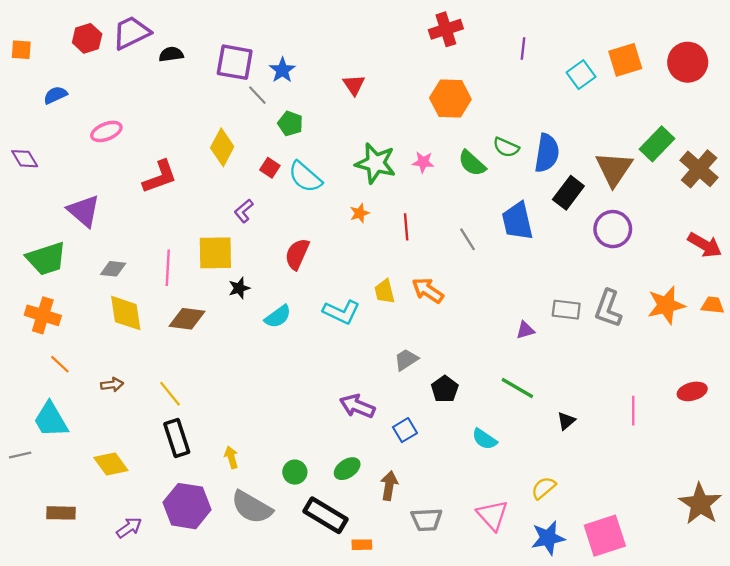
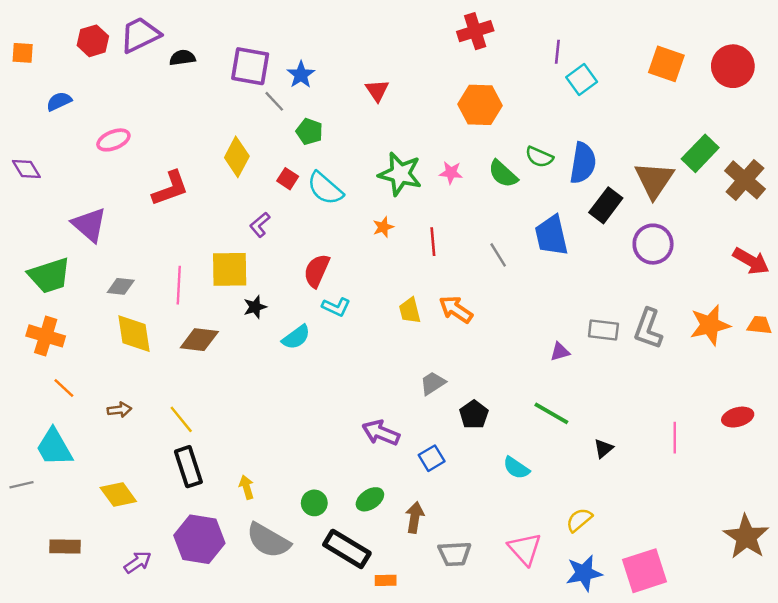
orange square: (625, 60) -> (666, 64), turned 36
cyan square: (581, 75) -> (582, 80), moved
cyan L-shape: (341, 312) -> (336, 307), moved, size x0.7

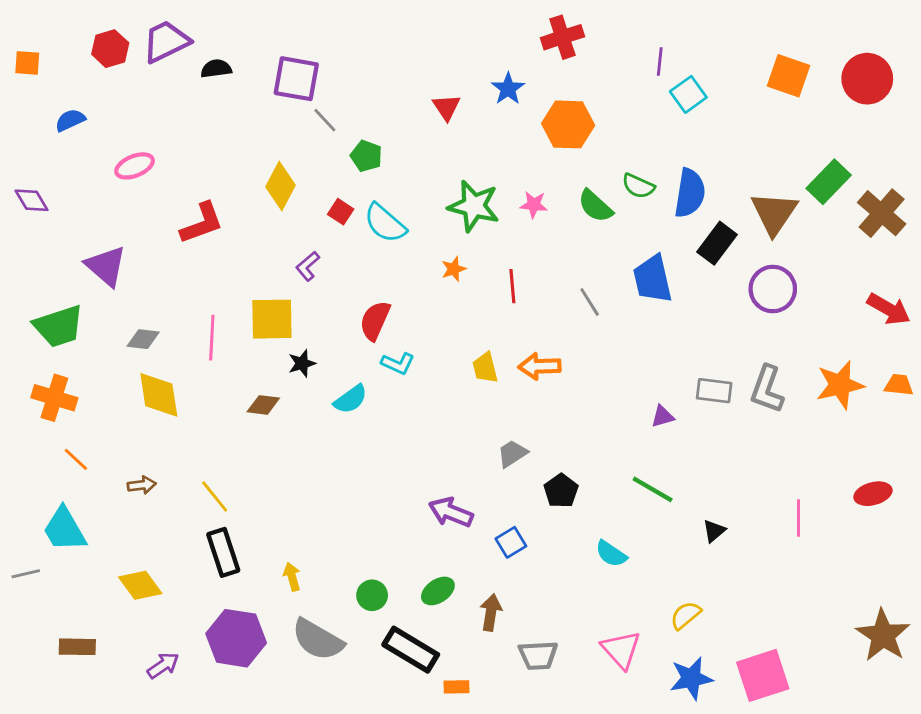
blue star: (301, 75) -> (508, 89), moved
orange arrow: (456, 309) -> (540, 366), turned -36
brown diamond: (199, 340) -> (263, 405), moved, size x0.7

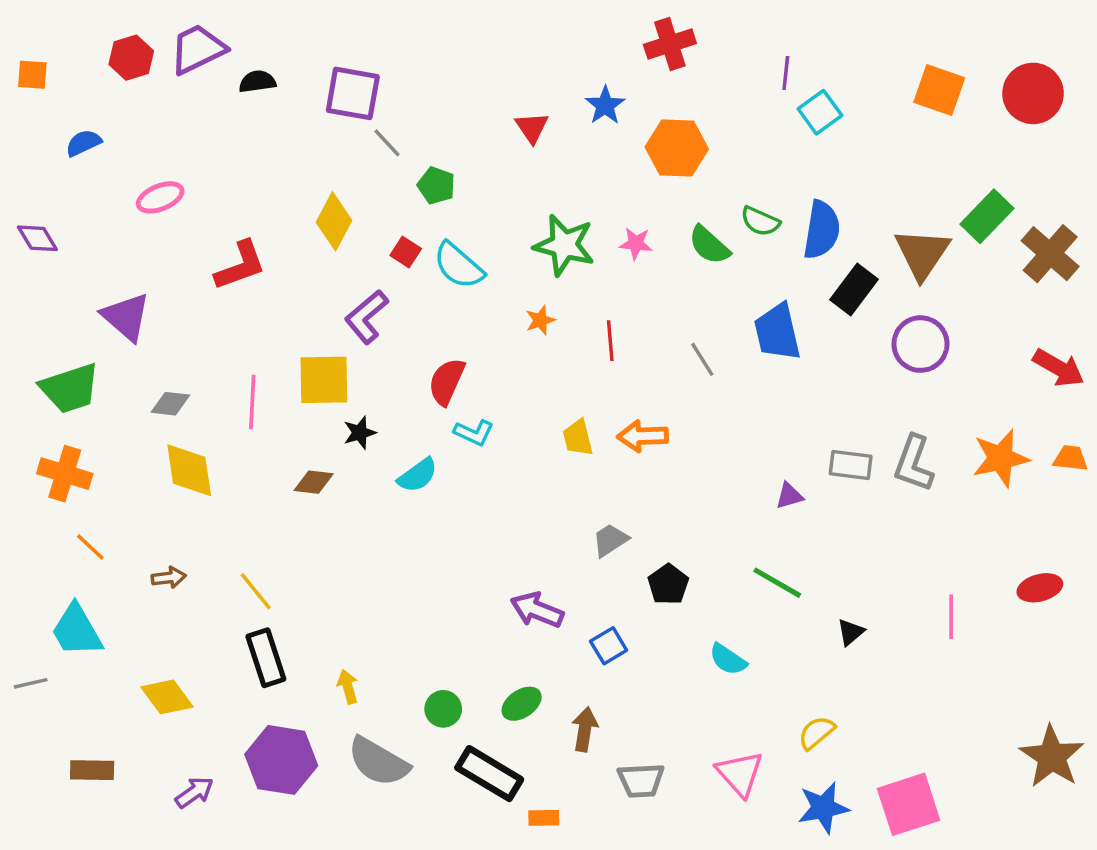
purple L-shape: (308, 266) -> (366, 317), size x1.5

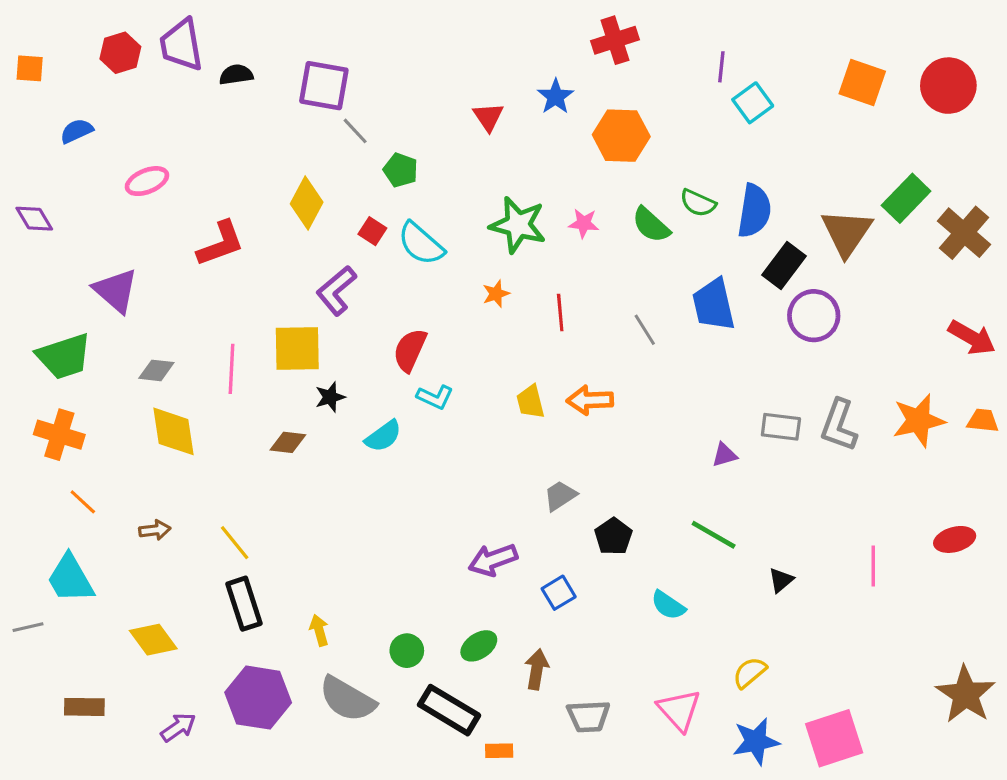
purple trapezoid: (198, 49) -> (181, 45), turned -74
purple circle: (920, 344) -> (814, 316), moved
purple arrow: (537, 610) -> (493, 560), turned -42

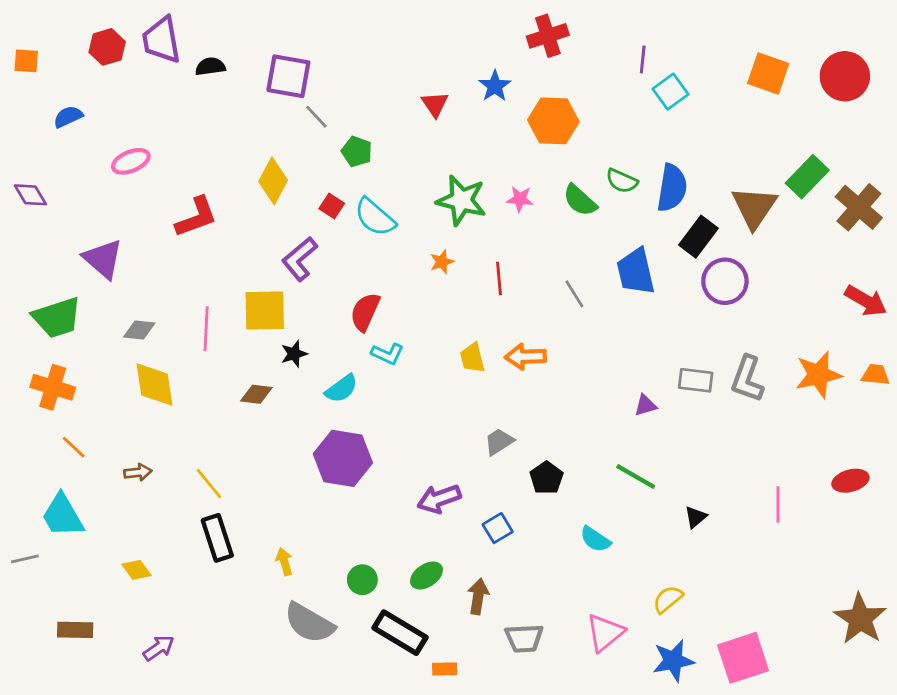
yellow diamond: (153, 640) -> (136, 570), size x0.7
purple hexagon: (258, 698) -> (343, 458), moved
pink triangle: (679, 710) -> (605, 633), turned 33

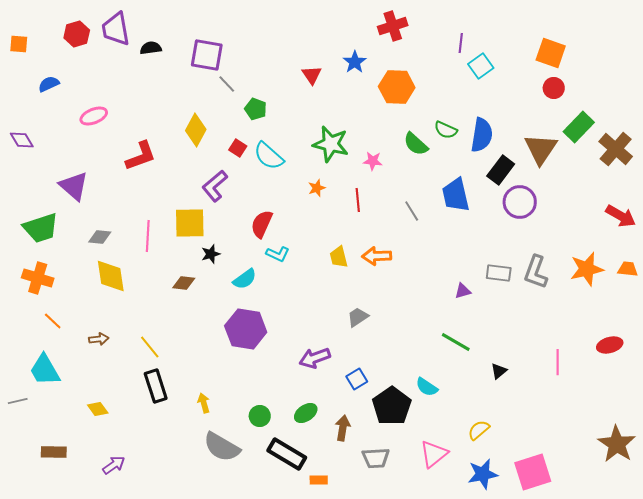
red circle: (845, 76) -> (554, 88), moved, size x0.6
pink star: (520, 199) -> (373, 161), moved
black pentagon: (546, 478) -> (392, 406), moved, size x1.6

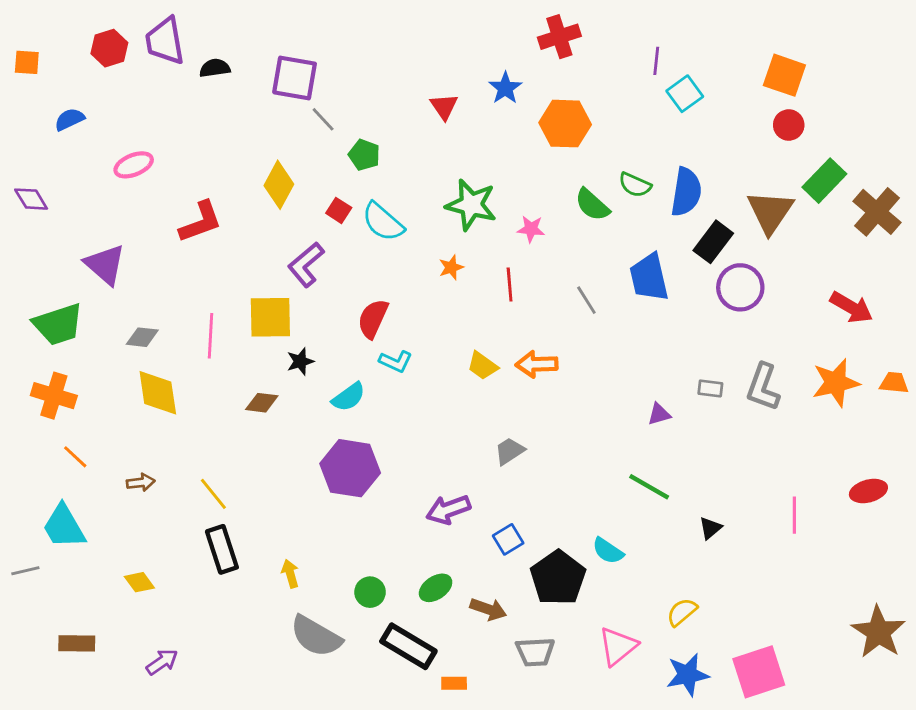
red arrow: (621, 216) -> (851, 307), moved
yellow trapezoid: (339, 257) -> (483, 366), turned -40
gray rectangle: (499, 273) -> (710, 388), size x0.7
brown arrow: (343, 428) -> (488, 609), turned 100

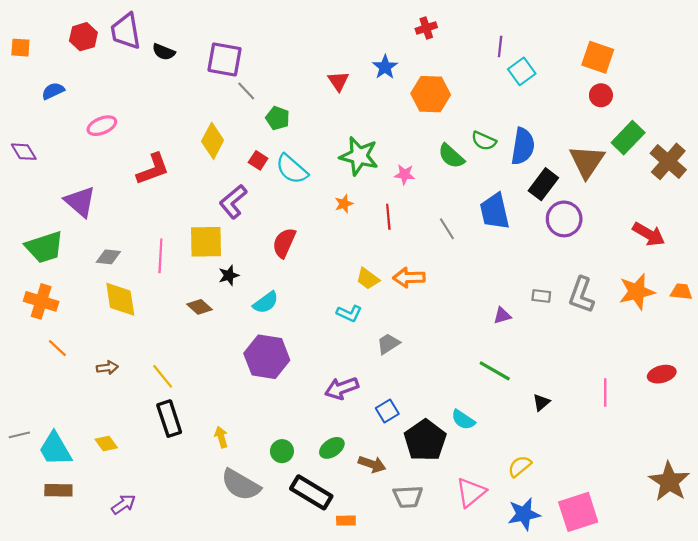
red cross: (559, 37) -> (426, 28), size x0.7
black semicircle: (215, 68) -> (164, 52), turned -150
cyan L-shape: (396, 361) -> (349, 313), moved
brown diamond: (262, 403) -> (200, 307), turned 35
cyan trapezoid: (64, 527) -> (55, 449), moved

